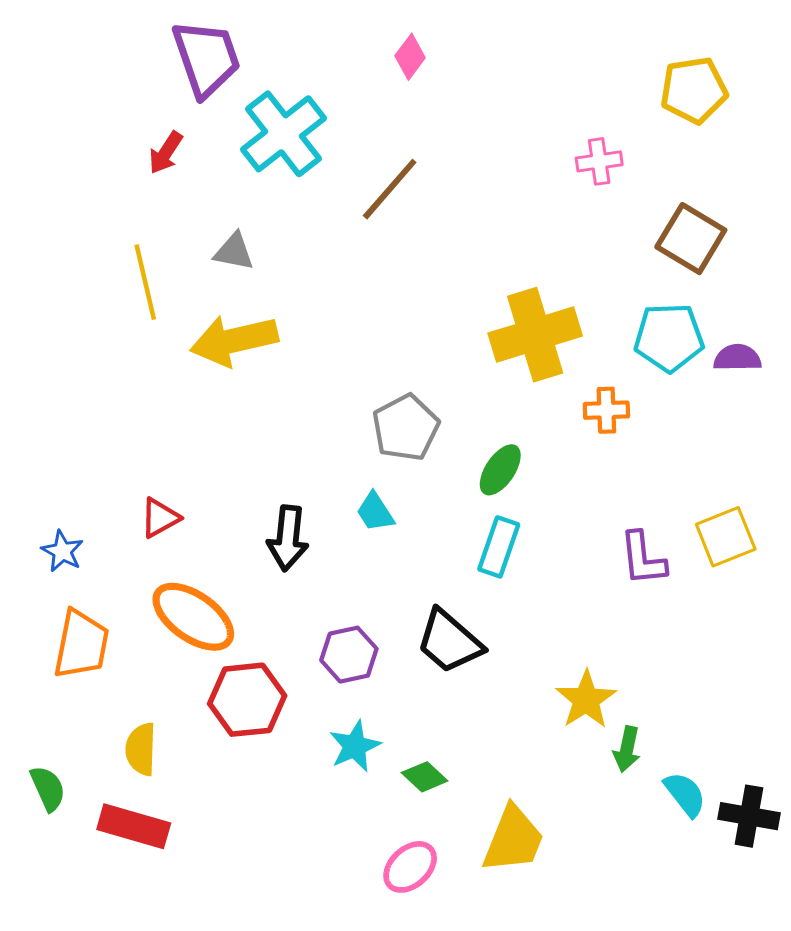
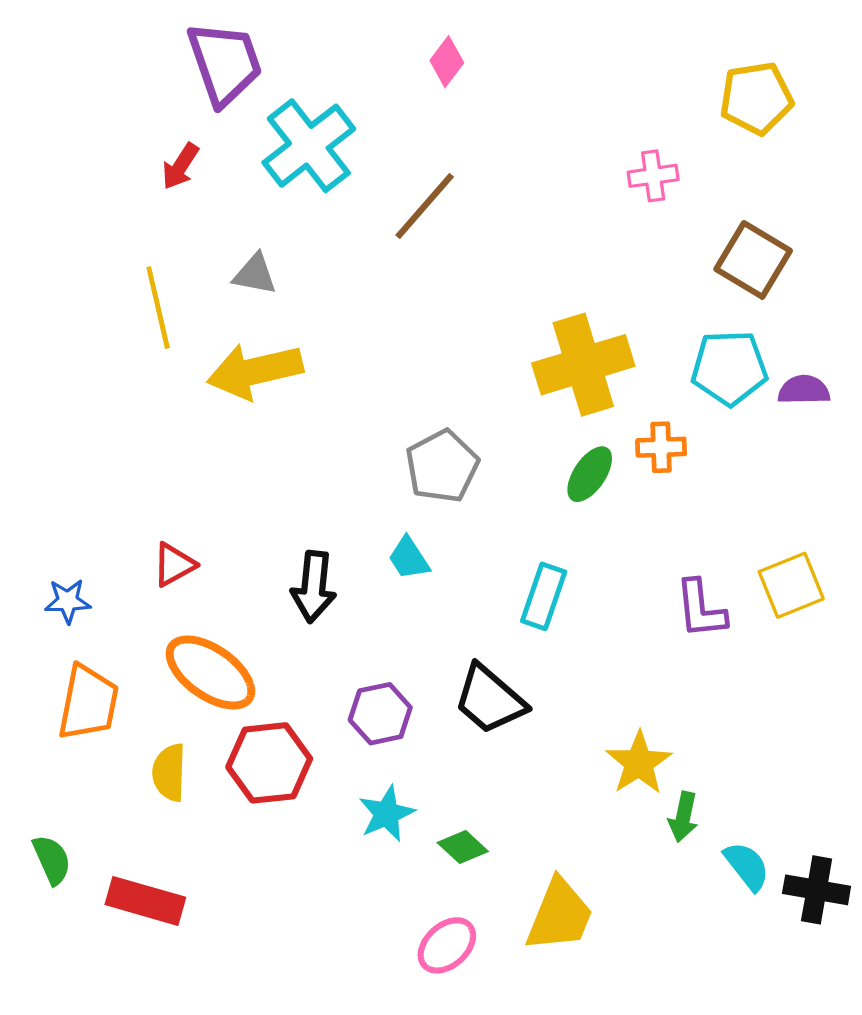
green ellipse: (500, 470) -> (590, 474), moved
blue star: (62, 551) -> (68, 601), turned -30
yellow semicircle: (141, 749) -> (169, 772), moved

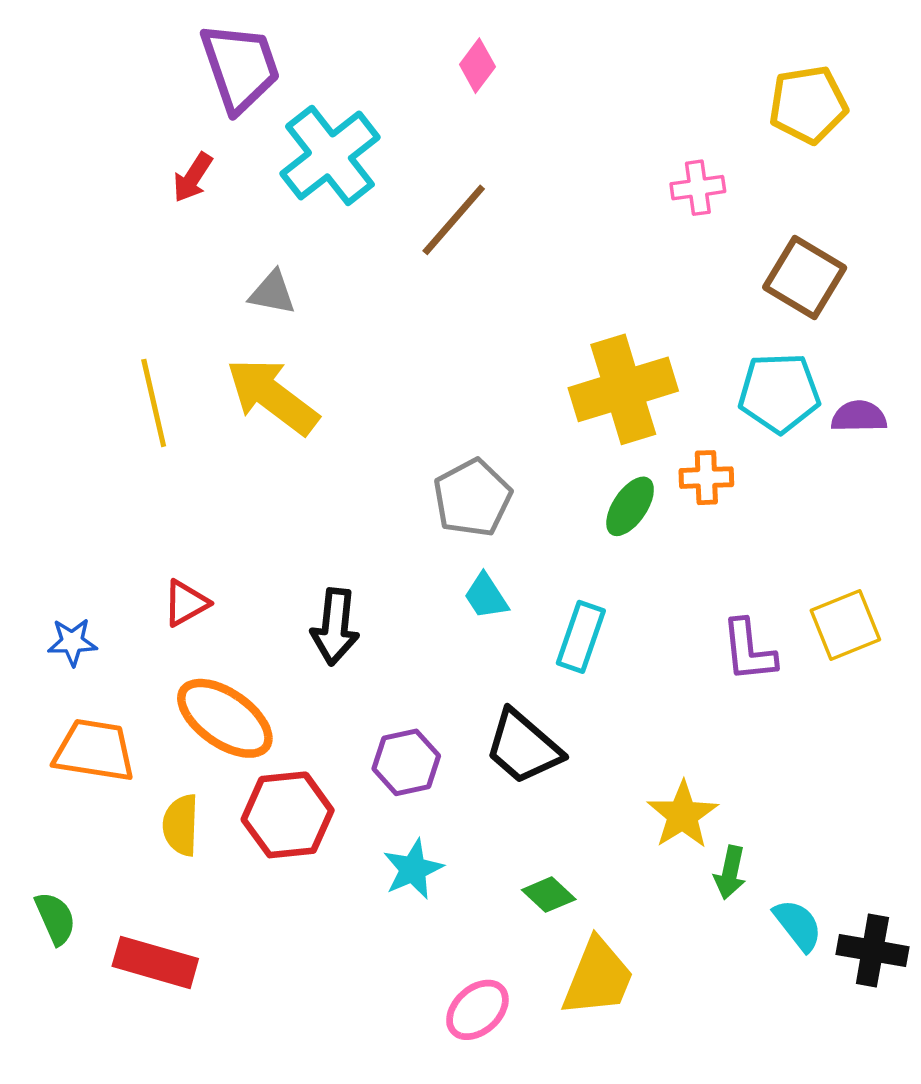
yellow line: (158, 308) -> (154, 403), moved
yellow arrow: (255, 371) -> (272, 396), turned 50
cyan trapezoid: (409, 558) -> (486, 596), moved
orange trapezoid: (88, 703) -> (94, 750), turned -92
green diamond: (463, 847) -> (549, 895), moved

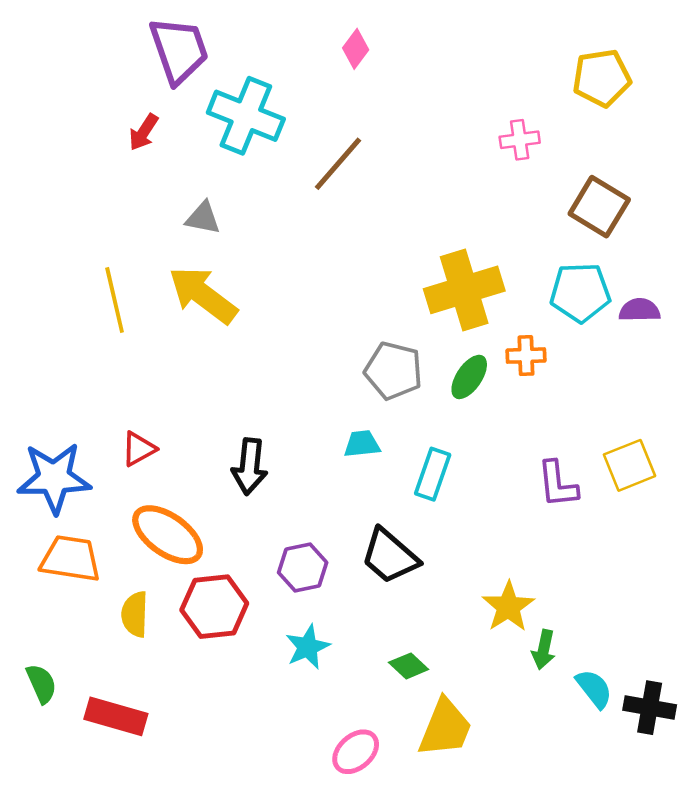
cyan cross: (330, 155) -> (246, 116), turned -30
gray pentagon: (472, 498) -> (393, 371), moved, turned -30
cyan trapezoid: (486, 596) -> (362, 444), turned 117
blue star: (72, 642) -> (54, 478), size x2.0

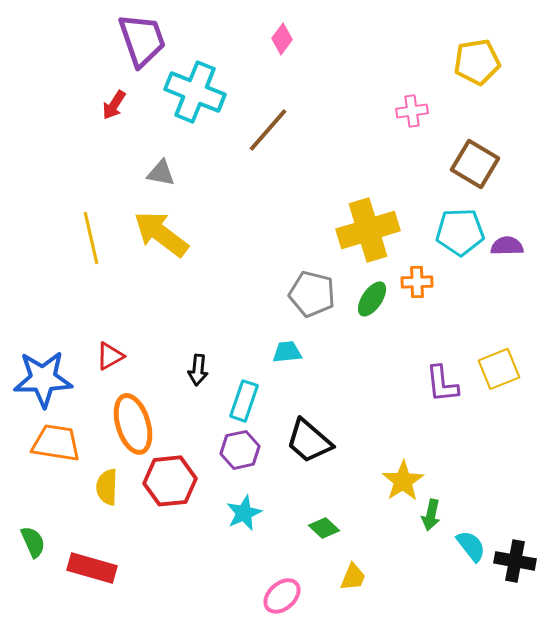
black arrow: (250, 467) -> (198, 370), size x0.7
cyan rectangle: (433, 474) -> (244, 401), moved
orange ellipse: (168, 535) -> (133, 424), turned 38
yellow trapezoid: (445, 728) -> (353, 577), size x0.6

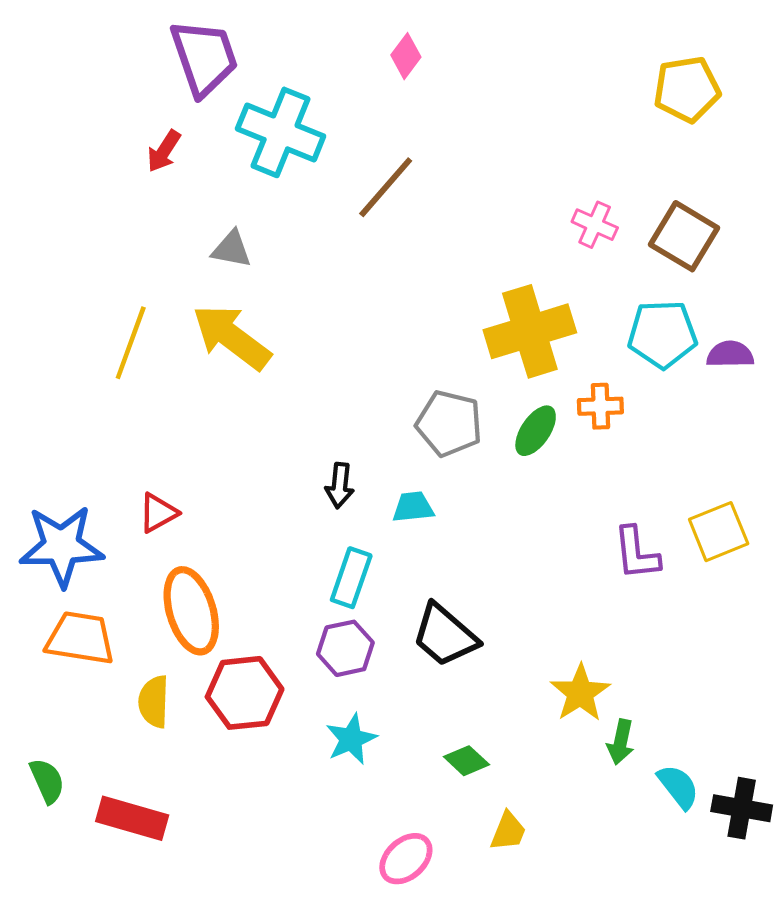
pink cross: (412, 111) -> (595, 225), moved, turned 32
yellow line: (91, 238) -> (131, 343), turned 33
black arrow: (198, 370) -> (340, 485), moved

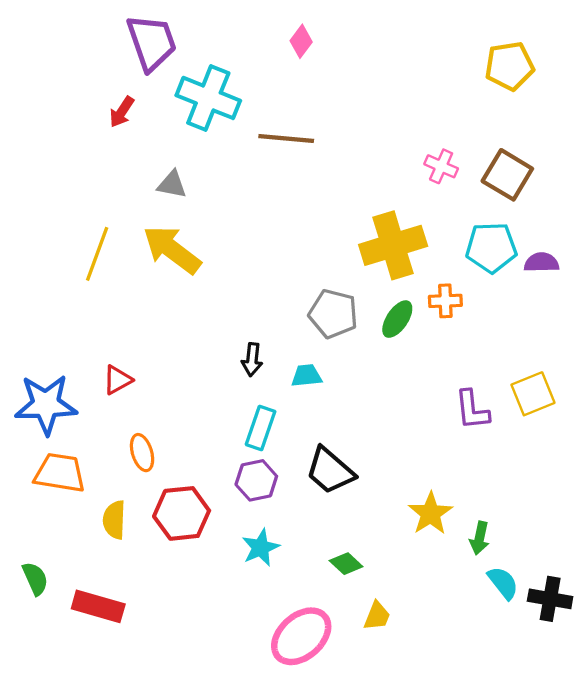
brown line: (386, 187) -> (286, 139), turned 54
orange ellipse: (191, 611) -> (142, 453), size x0.6
green arrow: (621, 742) -> (480, 538), moved
pink ellipse: (406, 859) -> (301, 636), size x1.5

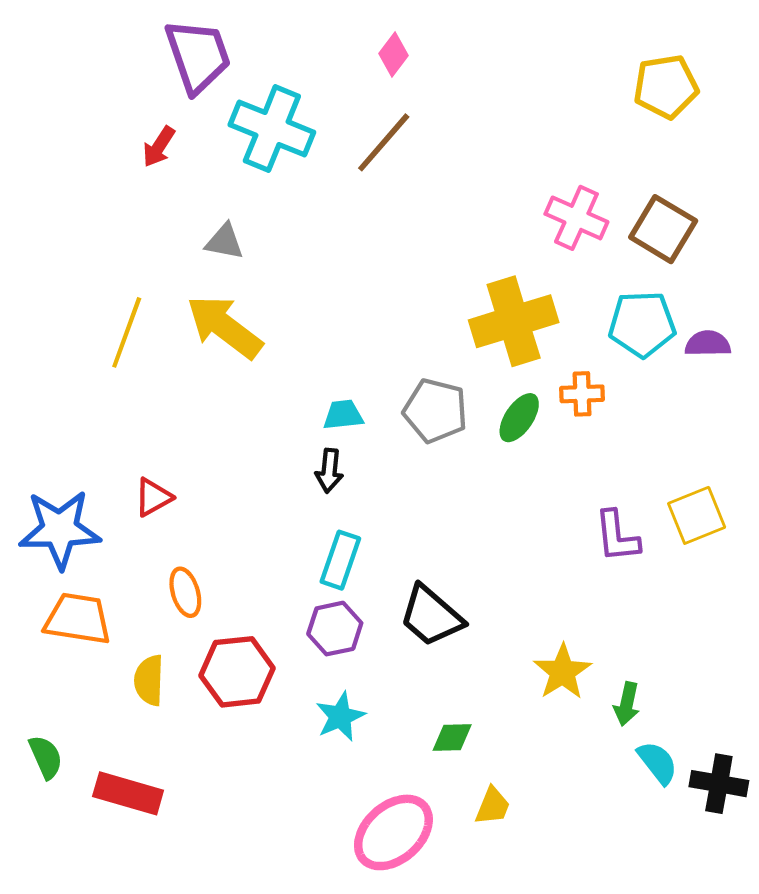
brown line: (286, 139) -> (384, 142), moved, turned -54
pink cross: (441, 166) -> (576, 218), size x1.4
cyan trapezoid: (307, 376) -> (343, 415), moved
green diamond: (346, 564) -> (452, 738), turned -44

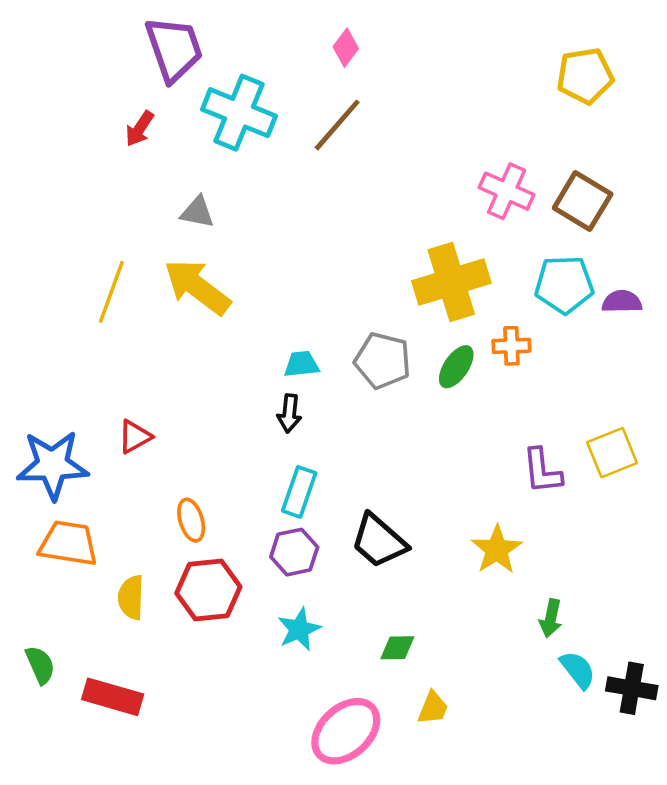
orange ellipse: (185, 592) -> (191, 520), moved
yellow star: (562, 672) -> (497, 550), moved

